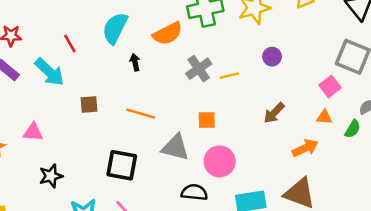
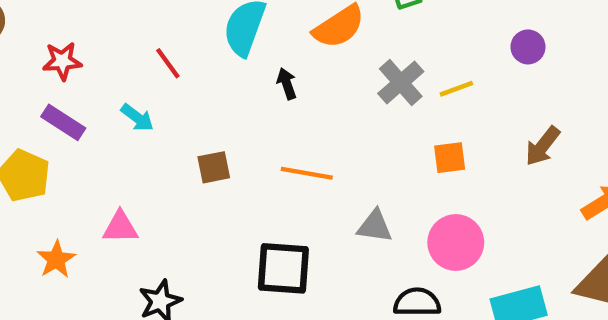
cyan arrow: (49, 72) -> (137, 118), size x0.6
orange square: (207, 120) -> (450, 158), moved
gray triangle: (175, 147) -> (375, 226), size x0.7

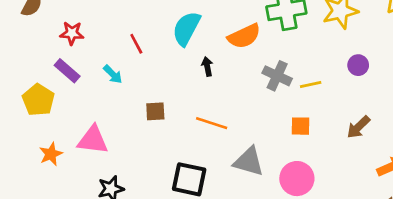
gray cross: (401, 83) -> (277, 76), turned -32
gray triangle: (375, 226) -> (249, 162), size x1.4
pink triangle: (120, 227) -> (93, 140), size x1.4

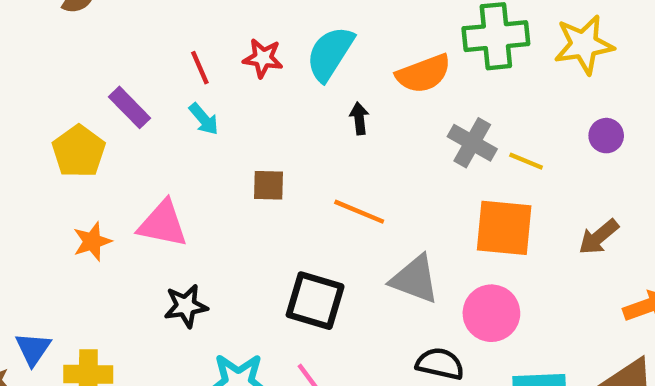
red star: (72, 33) -> (263, 58), moved
red line: (136, 44) -> (200, 68), moved
yellow line: (311, 84) -> (526, 161), turned 30
orange square: (301, 126) -> (504, 228), size x1.8

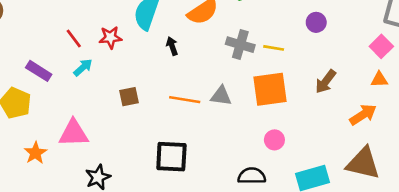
red star: (263, 58) -> (110, 37), moved
cyan arrow: (204, 119) -> (83, 67), turned -78
gray triangle: (415, 279) -> (221, 96), moved, size x0.7
pink circle: (491, 313) -> (274, 140), size x0.6

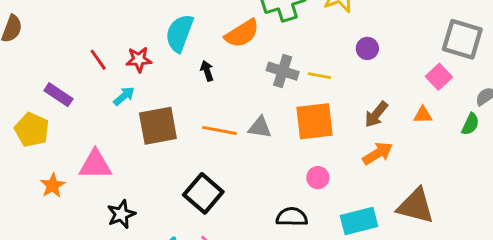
cyan arrow: (83, 67) -> (124, 96), moved
orange triangle: (379, 79) -> (423, 115), moved
brown square: (129, 97) -> (158, 126), size x1.8
orange arrow: (363, 115) -> (378, 153), moved
black square: (171, 157) -> (203, 193), turned 36

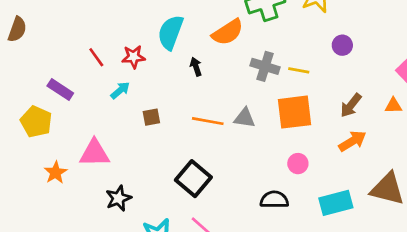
brown square: (158, 126) -> (151, 117), size x0.5

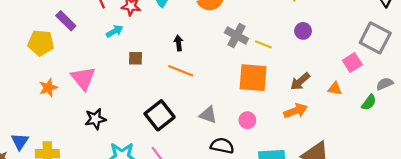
black arrow: (196, 67) -> (179, 43), moved
gray triangle: (245, 118) -> (208, 115), moved
yellow pentagon: (36, 122) -> (41, 43), turned -30
pink triangle: (94, 153) -> (83, 78), turned 40

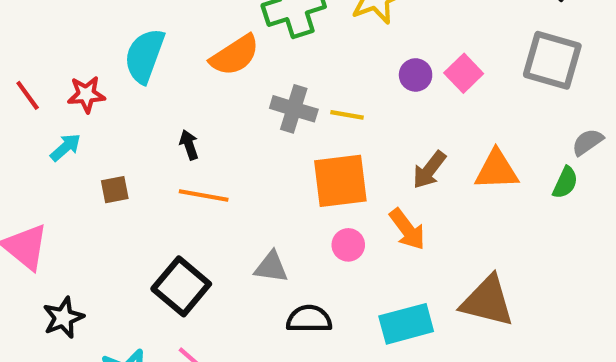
pink square: (352, 62) -> (464, 73), moved
orange triangle: (335, 89) -> (497, 170), size x1.6
orange arrow: (295, 111) -> (407, 229), moved, turned 85
pink circle: (247, 120) -> (348, 245), moved

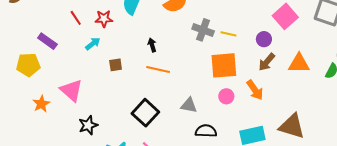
pink square: (464, 73) -> (285, 16), size x1.4
purple circle: (416, 75) -> (264, 39), moved

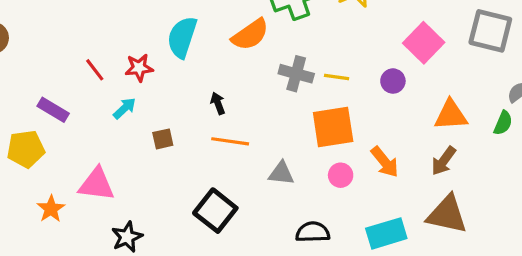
brown arrow: (267, 62) -> (444, 161), moved
pink triangle: (71, 90) -> (97, 184), turned -30
gray triangle: (189, 105) -> (281, 173), moved

